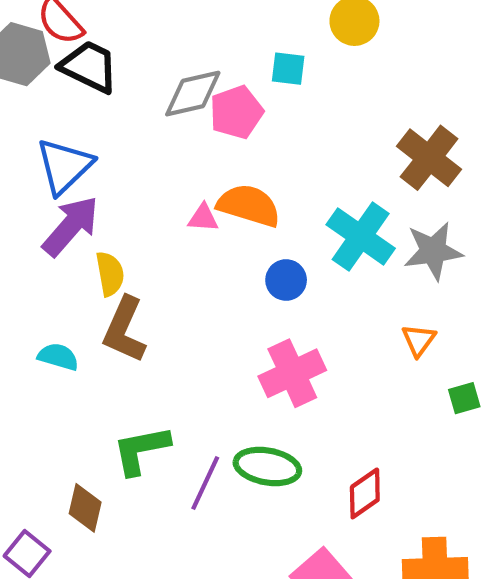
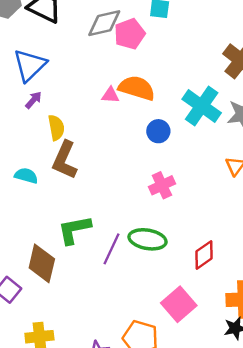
purple arrow: (71, 226) -> (33, 100), size x0.5
pink cross: (292, 373) -> (162, 185), size x0.7
brown diamond: (85, 508) -> (42, 263), size x1.4

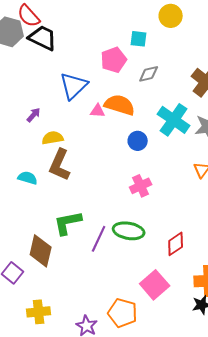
gray diamond: (104, 23) -> (149, 74), moved, size x0.7
blue triangle: (30, 65) -> (74, 86), moved
yellow semicircle: (56, 128) -> (53, 138), turned -90

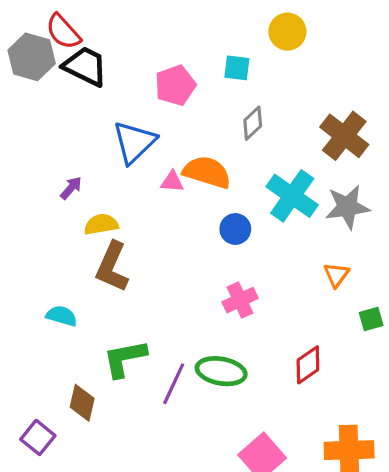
pink pentagon: (114, 60) -> (175, 85), moved
gray diamond: (149, 74) -> (253, 123), turned -30
cyan semicircle: (28, 178) -> (62, 316), moved
red diamond: (176, 244) -> (308, 365), moved
brown diamond: (41, 251) -> (82, 403), size x0.7

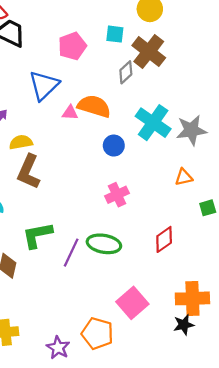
brown cross: (344, 136) -> (149, 52), moved
orange triangle: (336, 275) -> (184, 177), turned 42

